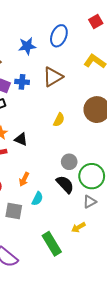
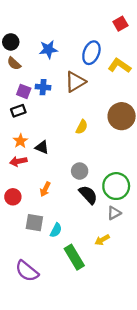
blue ellipse: (59, 36) -> (91, 53), moved
gray circle: (69, 162) -> (80, 171), moved
cyan semicircle: (37, 199) -> (56, 230), moved

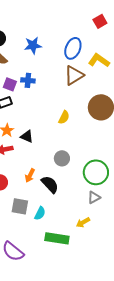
brown triangle: (75, 82) -> (74, 75), moved
black semicircle: (88, 195) -> (50, 184), moved
green rectangle: (74, 257) -> (57, 238), turned -50

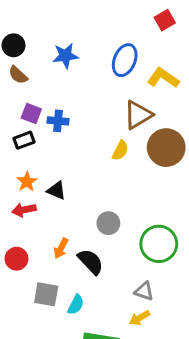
brown triangle: (74, 75) -> (138, 115), moved
blue cross: (28, 80) -> (58, 121), moved
yellow semicircle: (64, 117) -> (120, 151), moved
gray triangle: (94, 197) -> (144, 291), moved, turned 48

